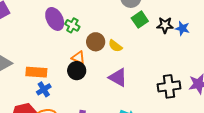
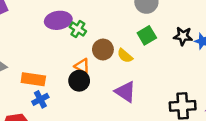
purple ellipse: (55, 19) -> (58, 20), turned -75
green square: (140, 20) -> (147, 35), moved

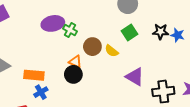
purple triangle: (125, 92) -> (135, 77), moved

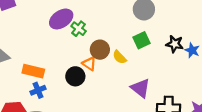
purple ellipse: (53, 23) -> (61, 19), turned -30
orange triangle: (75, 62) -> (89, 64), moved

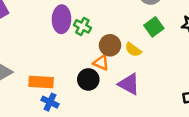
purple ellipse: (61, 19) -> (61, 19), turned -45
purple triangle: (140, 88) -> (129, 84), moved
blue cross: (38, 90) -> (50, 102), turned -32

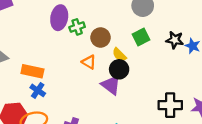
green cross: (82, 26) -> (77, 27), turned 35
brown circle: (110, 45) -> (101, 37), moved
black circle: (88, 79) -> (119, 69), moved

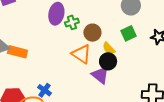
orange triangle: (89, 62) -> (81, 54), size x1.5
orange rectangle: (32, 71) -> (17, 52), moved
blue cross: (38, 90) -> (44, 90), moved

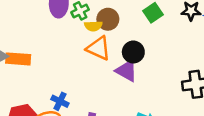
yellow semicircle: (109, 48) -> (93, 26), moved, turned -40

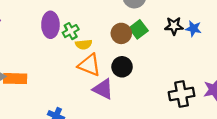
brown circle: (108, 19) -> (121, 33), moved
purple triangle: (127, 71) -> (103, 89), moved

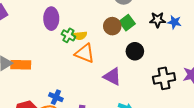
green cross: (71, 31) -> (68, 35), moved, turned -32
black circle: (122, 67) -> (135, 51), moved
purple triangle: (103, 89) -> (112, 77), moved

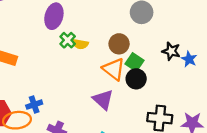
green square: (127, 23) -> (135, 62), moved, turned -35
orange triangle: (85, 53) -> (114, 69), moved
blue cross: (56, 97) -> (34, 105), turned 32

